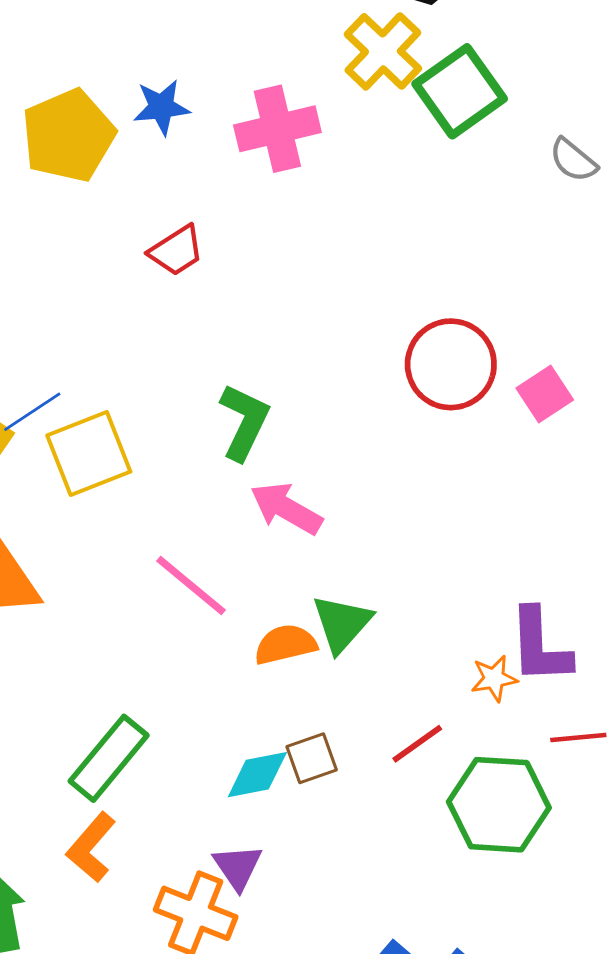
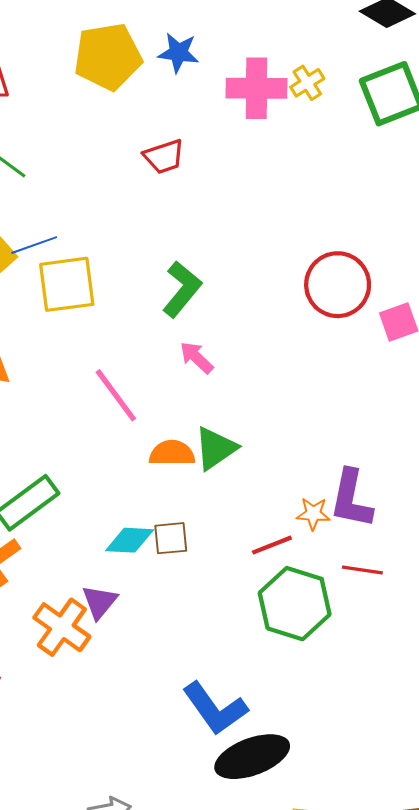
yellow cross: (383, 51) -> (307, 83), moved, size x0.6
pink arrow: (286, 508) -> (196, 358), size x0.7
red line: (417, 744) -> (272, 545), moved

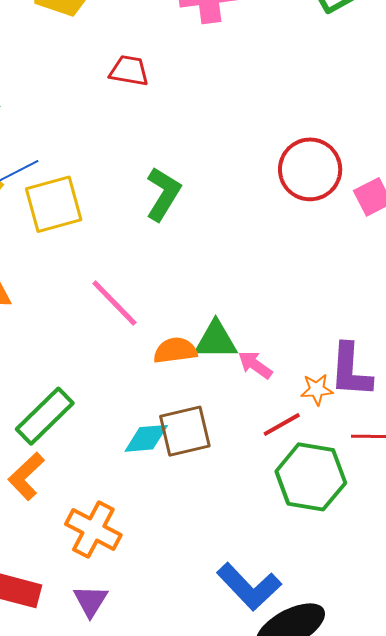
red trapezoid: (164, 157) -> (129, 71), turned -144
pink arrow: (196, 358) -> (255, 365), moved
green triangle: (216, 448) -> (216, 340), turned 42
brown square: (171, 538) -> (185, 431), size x1.5
purple triangle: (100, 602) -> (91, 601), moved

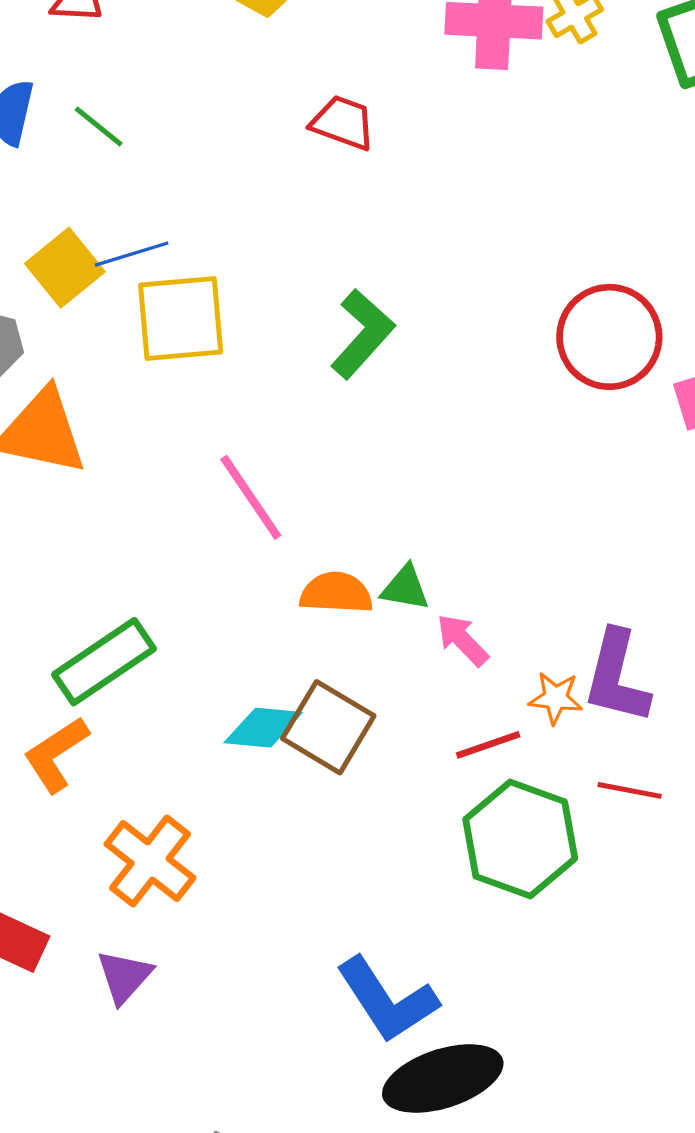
green triangle: (216, 340) -> (405, 588), size x0.7
brown square: (185, 431) -> (328, 727), turned 34

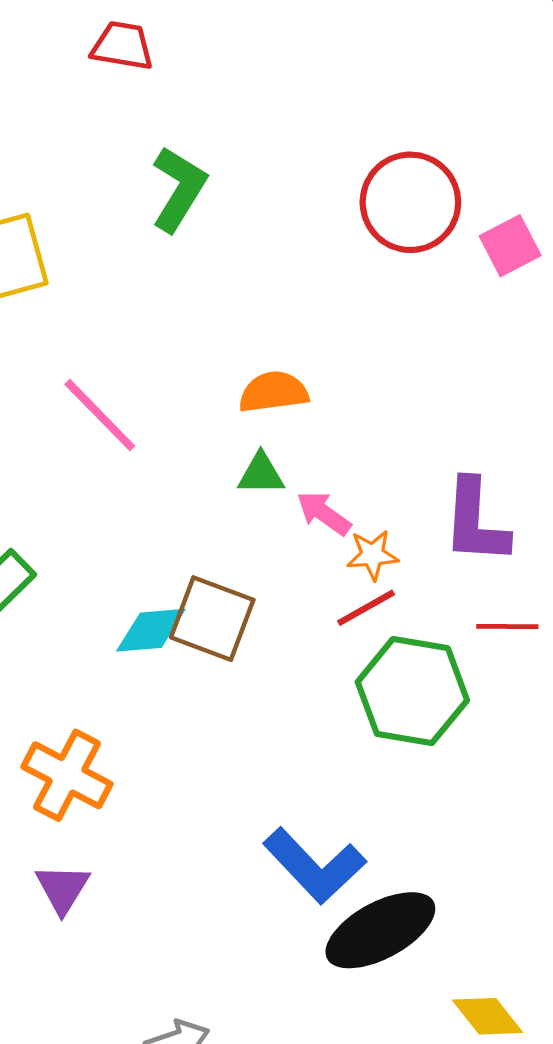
green L-shape: (362, 334) -> (179, 189), moved
orange semicircle: (336, 593) -> (274, 392), moved
orange star: (556, 698) -> (372, 555), moved

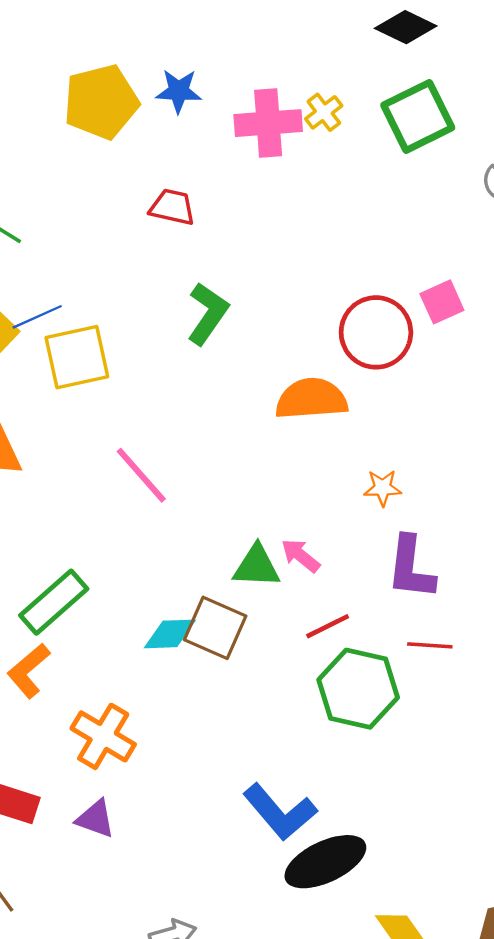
pink square: (510, 246) -> (442, 302), moved
orange semicircle: (274, 392) -> (311, 399), moved, size x1.4
green triangle: (261, 474) -> (257, 566), moved, size x1.4
orange star: (372, 555) -> (383, 488), moved
purple triangle: (63, 889) -> (95, 819), turned -45

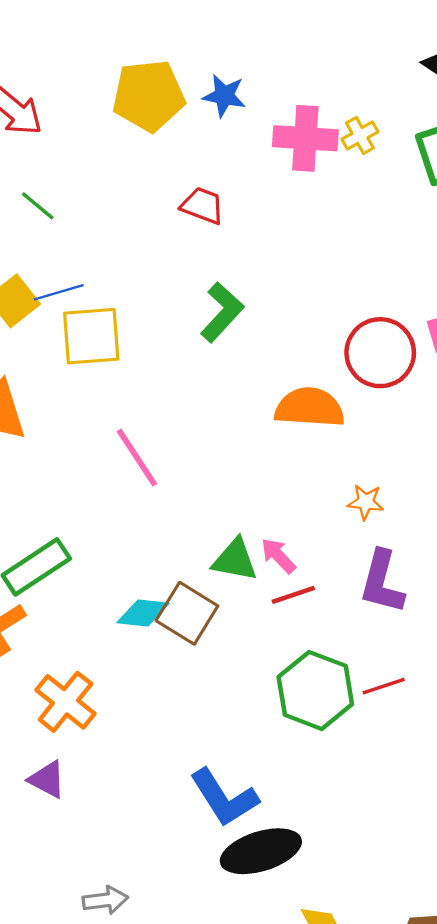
red line: (328, 626) -> (293, 595), moved
red line: (430, 645) -> (384, 686), moved, turned -30

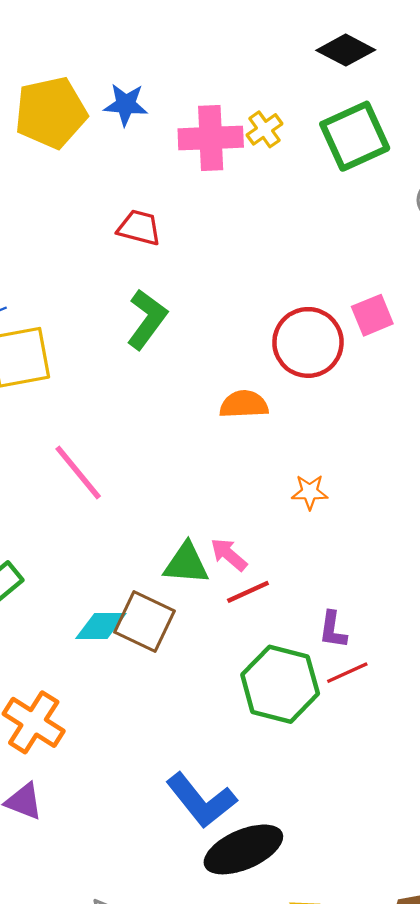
red trapezoid: (203, 206) -> (139, 228), moved
orange semicircle: (310, 407) -> (244, 404), size x0.7
purple L-shape: (382, 582) -> (333, 630), moved, size x0.6

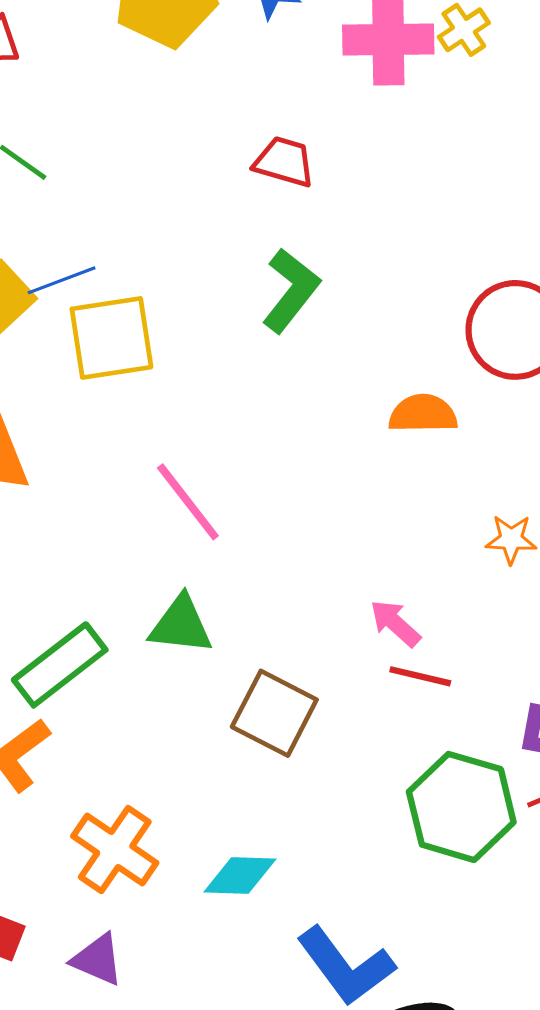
green triangle: (186, 564) -> (181, 625), moved
red line: (248, 592) -> (420, 676), turned 36
cyan diamond: (101, 626) -> (240, 875), moved

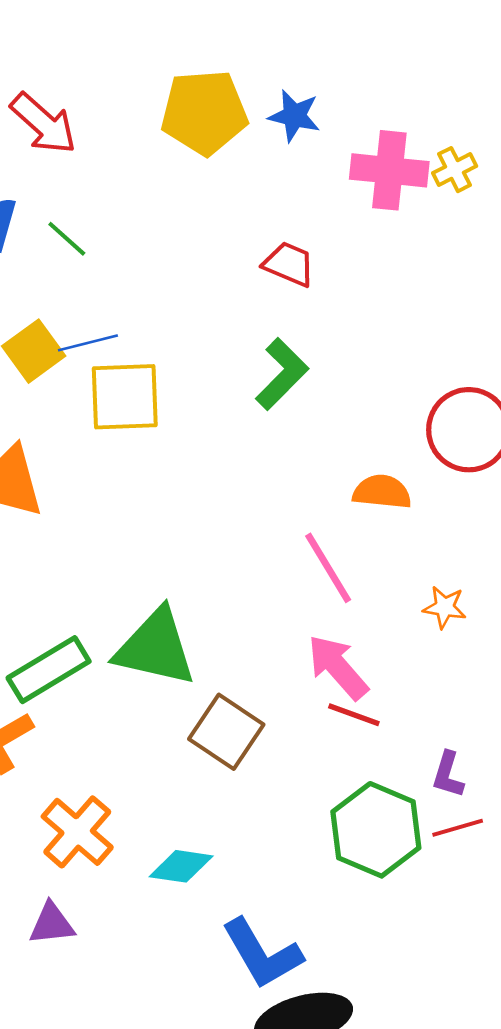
pink line: (188, 502) -> (328, 568), moved
pink arrow: (395, 623) -> (338, 667), size x1.5
green triangle: (181, 625) -> (155, 648), size x1.5
purple triangle: (97, 960) -> (52, 924), turned -36

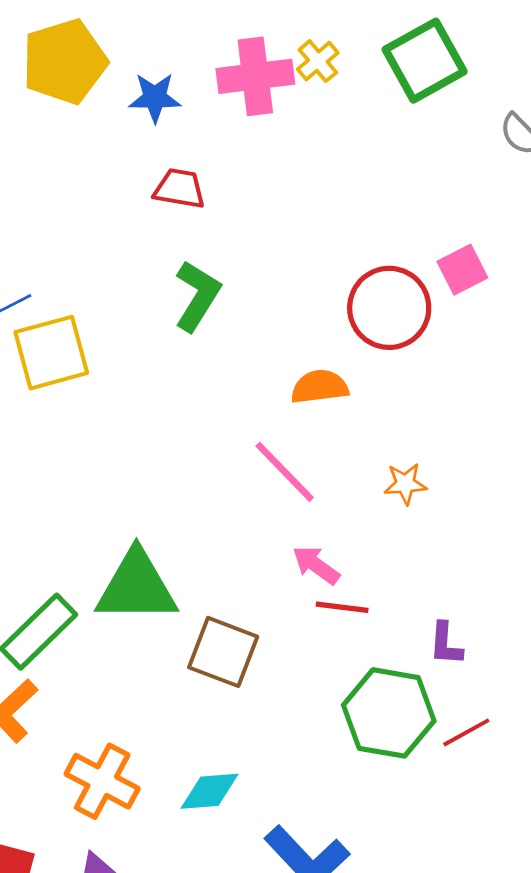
blue star: (294, 116) -> (155, 98), moved
pink arrow: (338, 667) -> (316, 565), size x0.7
red line: (458, 828) -> (466, 732), moved

